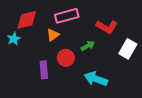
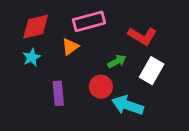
cyan star: (14, 39) -> (32, 57), moved
white rectangle: (128, 49) -> (152, 71), moved
red circle: (66, 58) -> (101, 87), moved

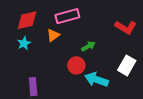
red L-shape: (142, 36) -> (126, 27), moved
white rectangle: (152, 71) -> (127, 65), moved
purple rectangle: (58, 93) -> (33, 87), moved

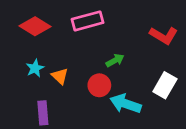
red diamond: (27, 20) -> (35, 26), turned 45
orange triangle: (53, 35) -> (60, 76), moved, turned -40
cyan star: (24, 43) -> (35, 68), moved

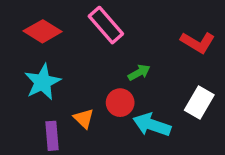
pink rectangle: (88, 21) -> (106, 25), turned 64
cyan star: (35, 68) -> (43, 82), size x1.6
orange triangle: (60, 76) -> (84, 118), moved

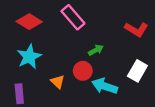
purple rectangle: (52, 136) -> (19, 94), moved

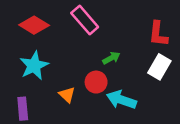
red L-shape: (136, 29) -> (158, 34), turned 65
white rectangle: (137, 71) -> (159, 67), moved

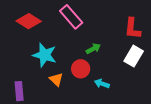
cyan star: (34, 66) -> (45, 55), moved, turned -30
cyan arrow: (121, 100) -> (102, 84), size x0.6

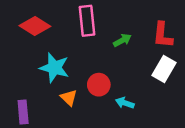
pink rectangle: (71, 17) -> (87, 21), turned 35
green arrow: (93, 49) -> (122, 40), moved

